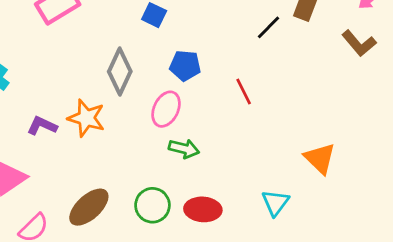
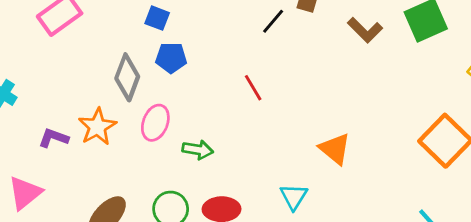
blue pentagon: (185, 66) -> (171, 58), moved
pink ellipse: (166, 109) -> (155, 123), moved
orange star: (86, 118) -> (97, 127), turned 30

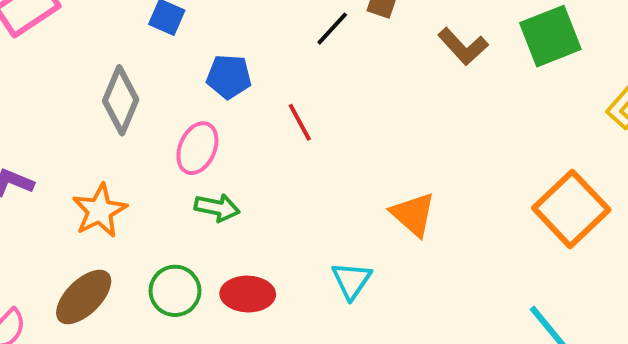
blue pentagon: (171, 58) -> (229, 77), moved
pink ellipse: (155, 123) -> (197, 148), moved
orange star: (97, 127) -> (100, 211), moved

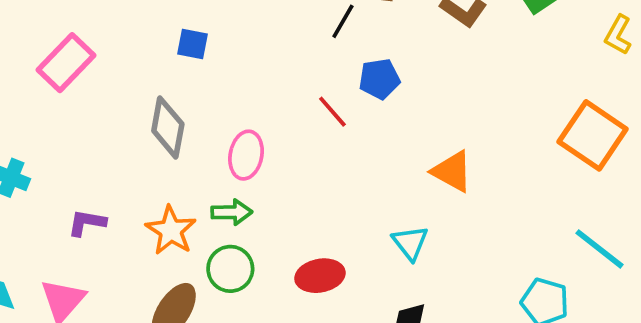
blue pentagon: (229, 77) -> (379, 79), moved
green arrow: (217, 208) -> (232, 212), moved
green circle: (175, 291) -> (230, 269), moved

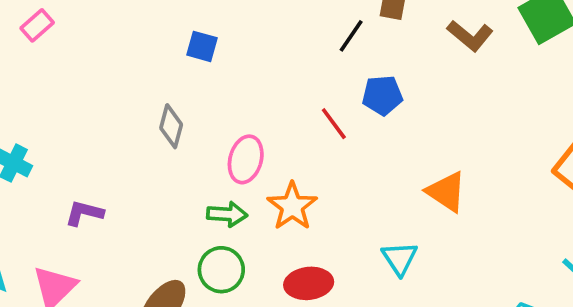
pink rectangle: (66, 63) -> (37, 25), moved, size x0.6
gray diamond: (168, 127) -> (171, 126), size x0.7
orange star: (171, 230) -> (292, 206), moved

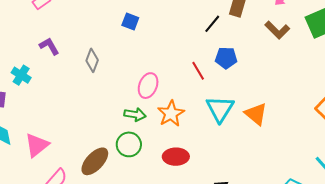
gray diamond: (171, 126) -> (92, 60), moved
purple L-shape: (84, 213) -> (49, 46), moved, turned 40
cyan triangle: (400, 258) -> (220, 109), moved, size x1.4

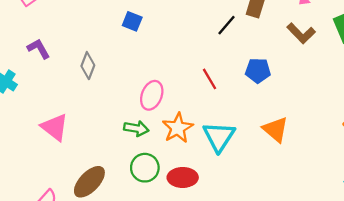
blue pentagon: (226, 58) -> (258, 71), moved
cyan triangle: (220, 109) -> (219, 137), moved
green circle: (129, 144) -> (145, 168), moved
pink triangle: (37, 145) -> (55, 127), moved, turned -44

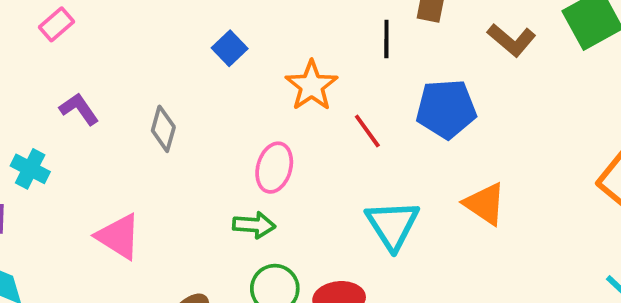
blue square: (132, 21) -> (230, 48), turned 30
black line: (226, 25) -> (386, 39), turned -35
blue pentagon: (258, 71) -> (446, 109), size x1.4
orange star: (178, 128) -> (312, 86), moved

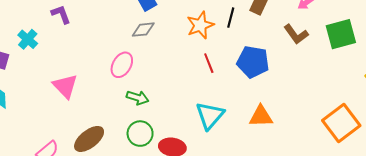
orange star: (312, 86) -> (200, 25), moved
gray diamond: (163, 129) -> (143, 30), moved, turned 55
pink ellipse: (274, 168) -> (122, 65), moved
orange triangle: (485, 204) -> (261, 116), turned -50

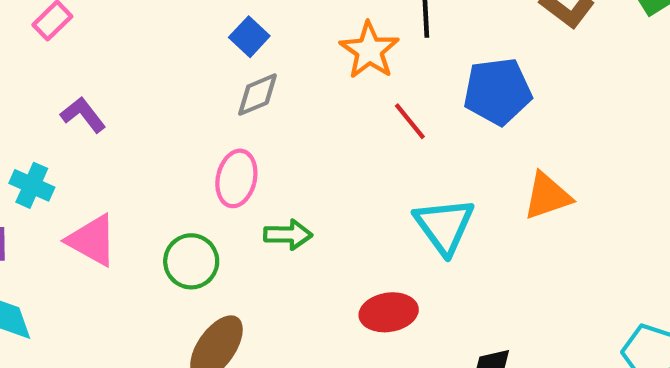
pink triangle: (65, 86) -> (92, 240), moved
green circle: (140, 134) -> (191, 261), moved

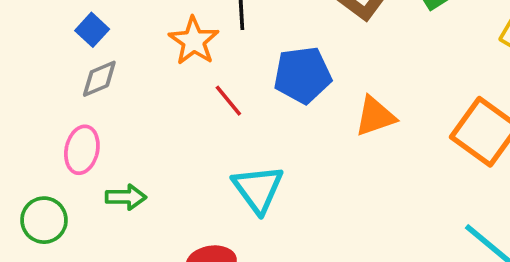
orange triangle: (547, 196) -> (375, 116), moved

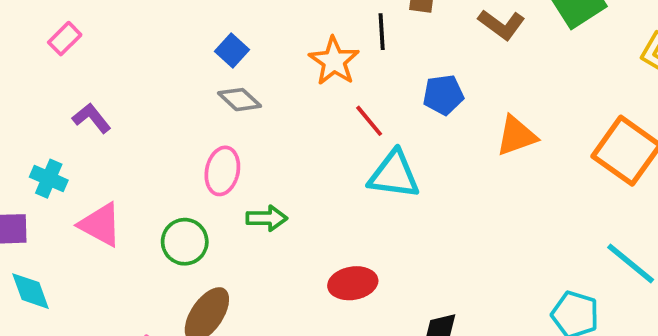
blue pentagon: (302, 75) -> (443, 95), size x0.7
gray diamond: (99, 79) -> (239, 100), turned 66
cyan triangle: (258, 189) -> (394, 175), moved, turned -46

